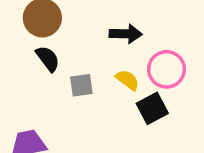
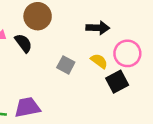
black semicircle: (48, 59) -> (23, 43), moved
gray square: (81, 85) -> (66, 65), turned 36

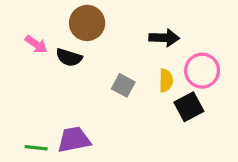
black semicircle: (23, 43) -> (69, 57), turned 144
yellow semicircle: (99, 61) -> (166, 80), turned 54

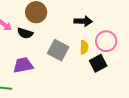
gray square: (123, 85) -> (58, 50), size x1.5
purple trapezoid: (74, 140) -> (23, 65), moved

